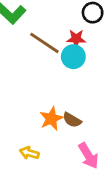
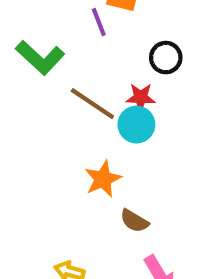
orange star: (51, 119) -> (103, 179), moved

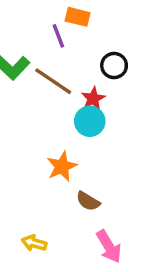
red star: (141, 97) -> (93, 99), turned -30
brown line: (92, 104) -> (53, 81), moved

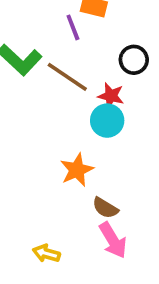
red star: (93, 99) -> (111, 96), turned -30
pink arrow: (109, 246) -> (113, 240), moved

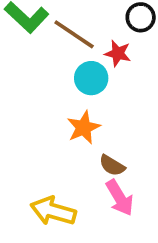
cyan circle: (107, 121) -> (91, 78), moved
yellow arrow: (46, 253) -> (53, 211), size x1.6

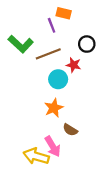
brown line: (74, 34) -> (48, 54), turned -55
pink arrow: (120, 198) -> (53, 146), moved

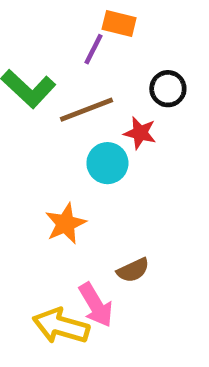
purple line: (52, 25) -> (93, 49), turned 48
orange star: (54, 108) -> (66, 224), moved
brown semicircle: (70, 130) -> (133, 270), turned -56

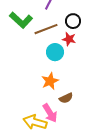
black circle: (168, 89) -> (73, 21), moved
orange star: (66, 224) -> (50, 81), moved

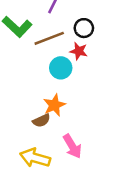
brown semicircle: (66, 98) -> (41, 121), moved
pink arrow: (50, 113) -> (72, 146), moved

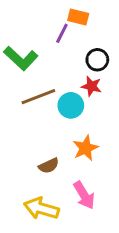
brown line: (49, 38) -> (38, 97), moved
orange star: (54, 105) -> (86, 148), moved

